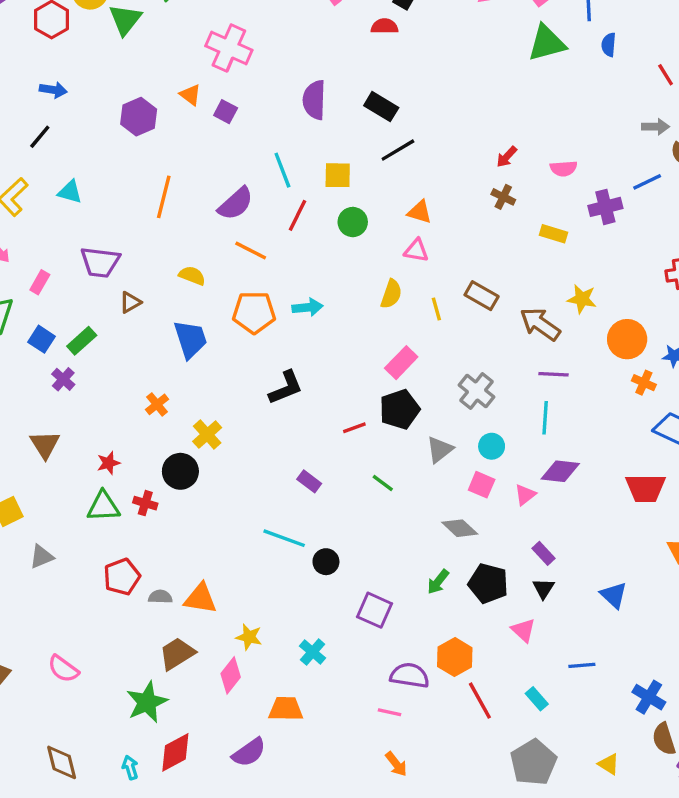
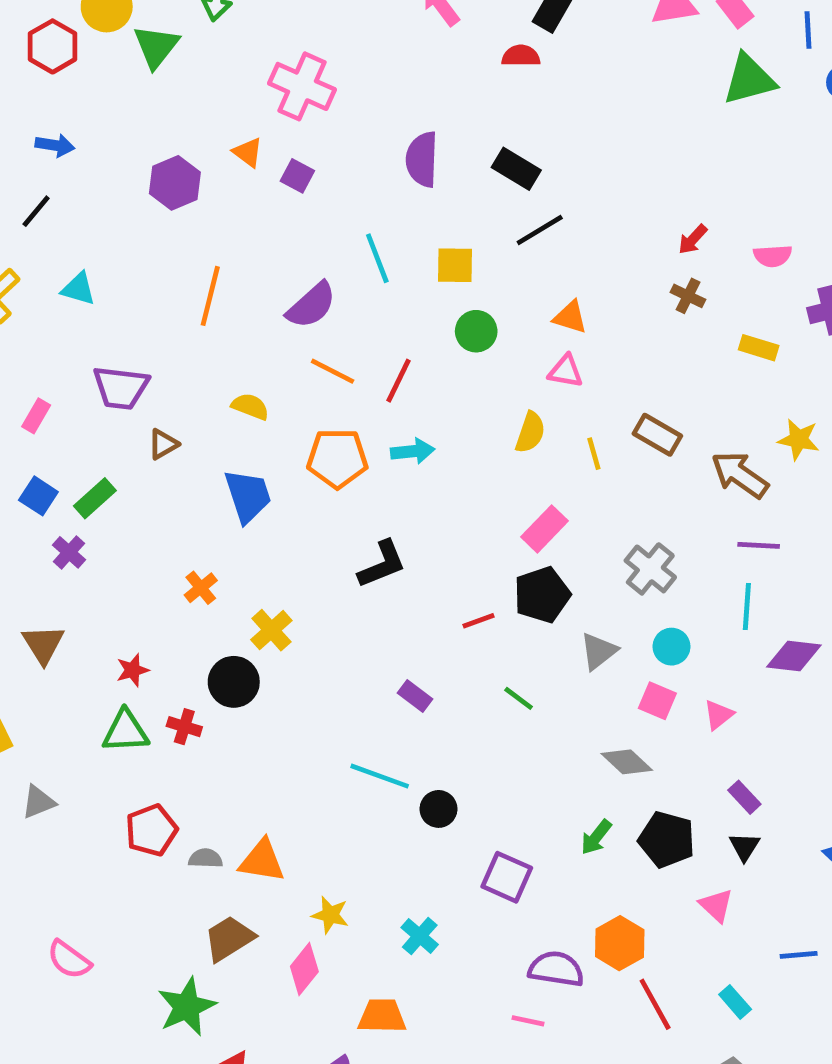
red line: (298, 215) -> (398, 381), moved
purple diamond: (560, 471) -> (794, 656), moved

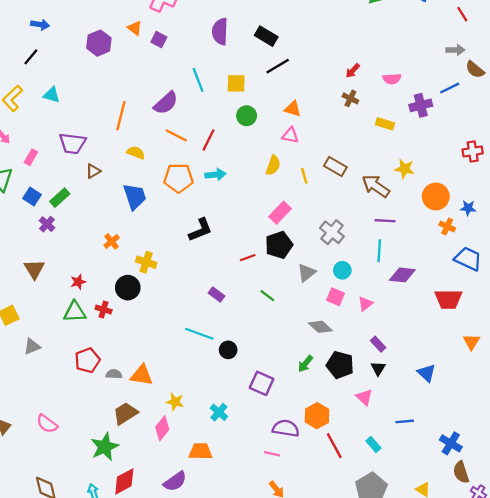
orange line: (210, 296) -> (121, 116), moved
yellow cross: (271, 630) -> (146, 262), turned -30

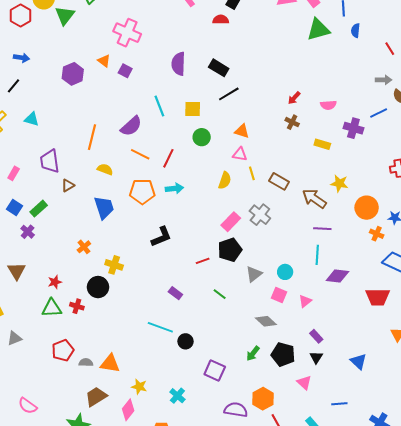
purple cross: (421, 105) -> (353, 128), turned 30
purple trapezoid: (72, 143) -> (50, 161), turned 75
yellow line: (304, 176) -> (252, 173), moved
gray cross: (332, 232) -> (260, 215), moved

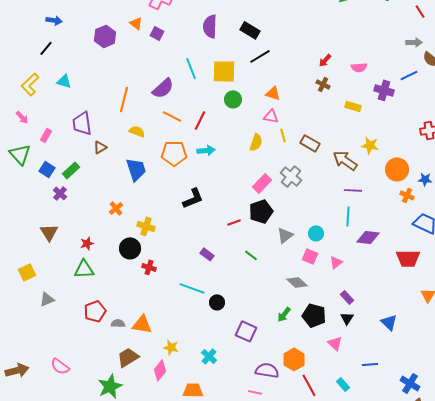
yellow square: (193, 109) -> (224, 71), size x1.4
red cross: (77, 306) -> (149, 267), moved

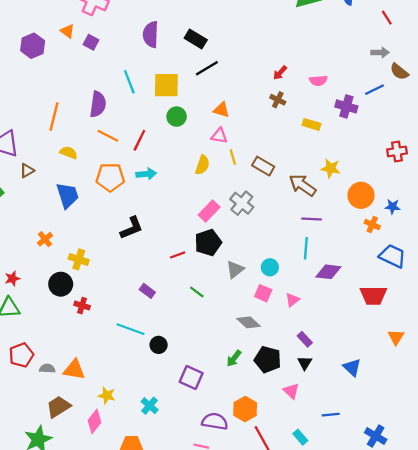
purple semicircle: (163, 88) -> (98, 104), turned -40

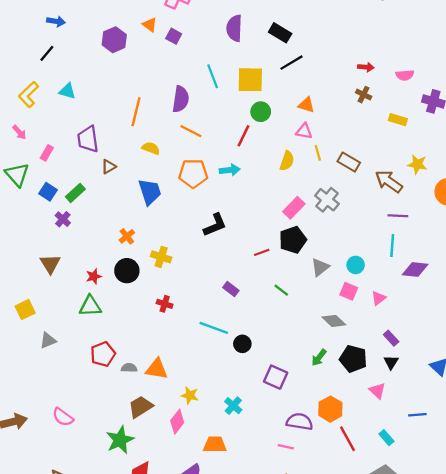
red arrow: (280, 73) -> (366, 67), turned -128
red line: (139, 140) -> (244, 136), moved
black circle: (61, 284) -> (127, 271), moved

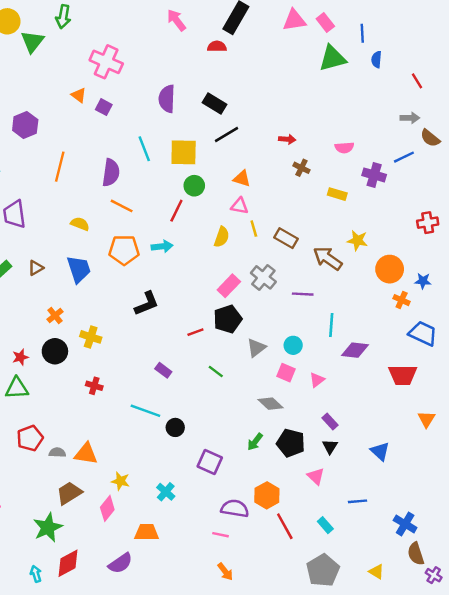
purple hexagon: (114, 40) -> (25, 125), moved
red arrow: (366, 67) -> (287, 139), moved
orange line: (136, 112) -> (60, 167), moved
brown triangle: (109, 167) -> (36, 268), moved
purple line: (398, 216) -> (303, 294), moved

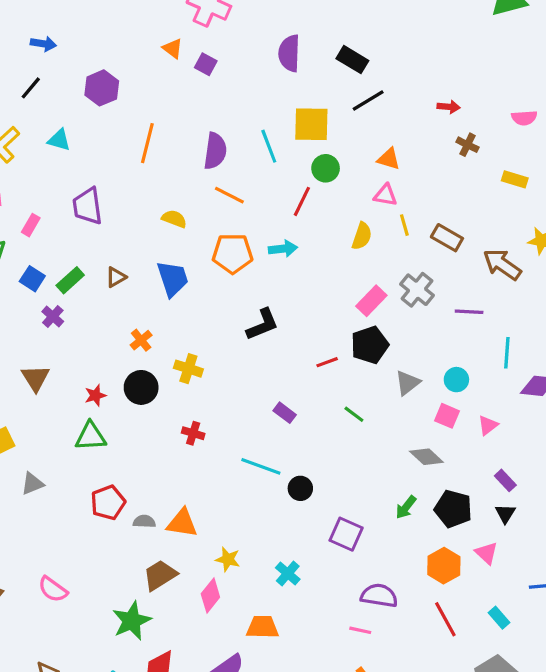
cyan line: (144, 149) -> (269, 146), moved
orange hexagon: (267, 495) -> (444, 566), moved

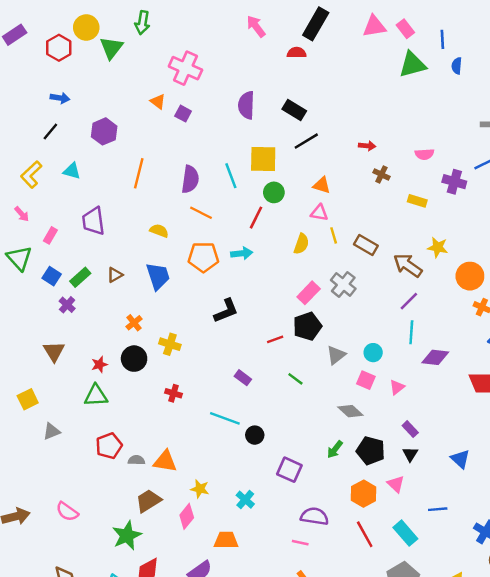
purple line: (469, 312) -> (409, 301), moved, turned -48
cyan rectangle: (499, 618) -> (405, 533), size x1.5

